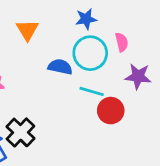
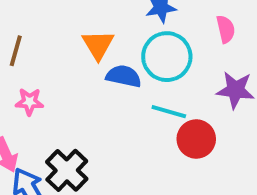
orange triangle: (27, 30) -> (98, 45), moved
pink semicircle: (122, 42) -> (226, 29), moved

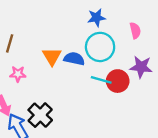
orange triangle: (98, 45) -> (52, 56), moved
red circle: (196, 139) -> (118, 81), moved

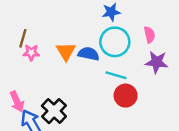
pink semicircle: (135, 31) -> (149, 35), moved
pink star: (18, 74) -> (31, 53), moved
red circle: (118, 81) -> (126, 96), moved

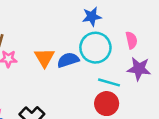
blue semicircle: (89, 54) -> (68, 60), turned -30
cyan line: (116, 75) -> (109, 82), moved

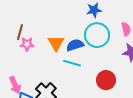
cyan line: (109, 82) -> (72, 63), moved

